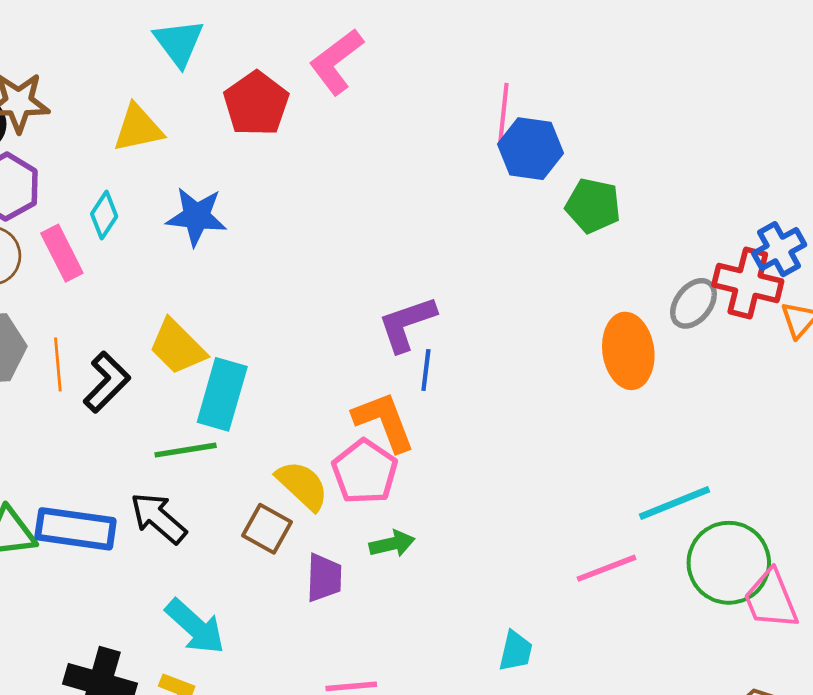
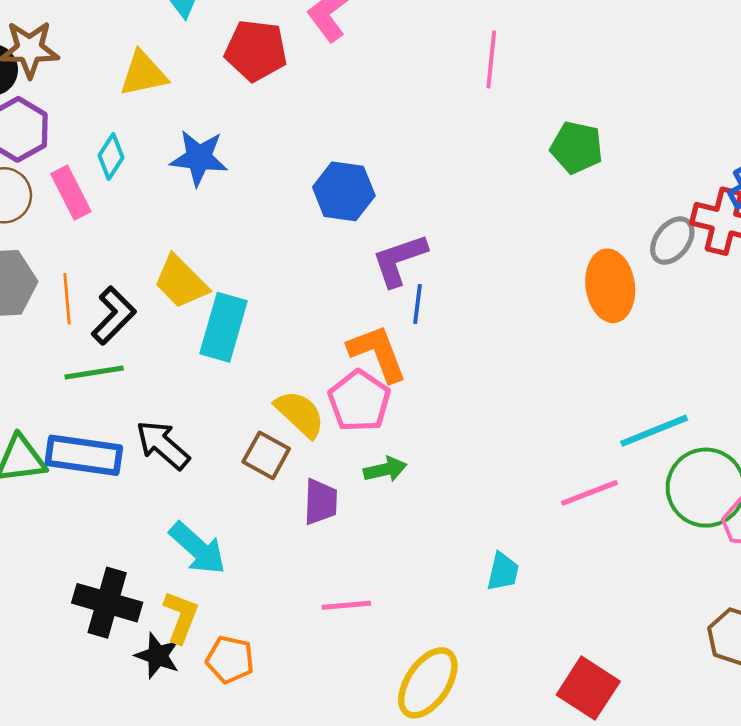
red pentagon: (256, 104) -> (256, 50), turned -30
blue hexagon: (531, 149) -> (344, 191), moved
green line: (186, 450) -> (94, 372), moved

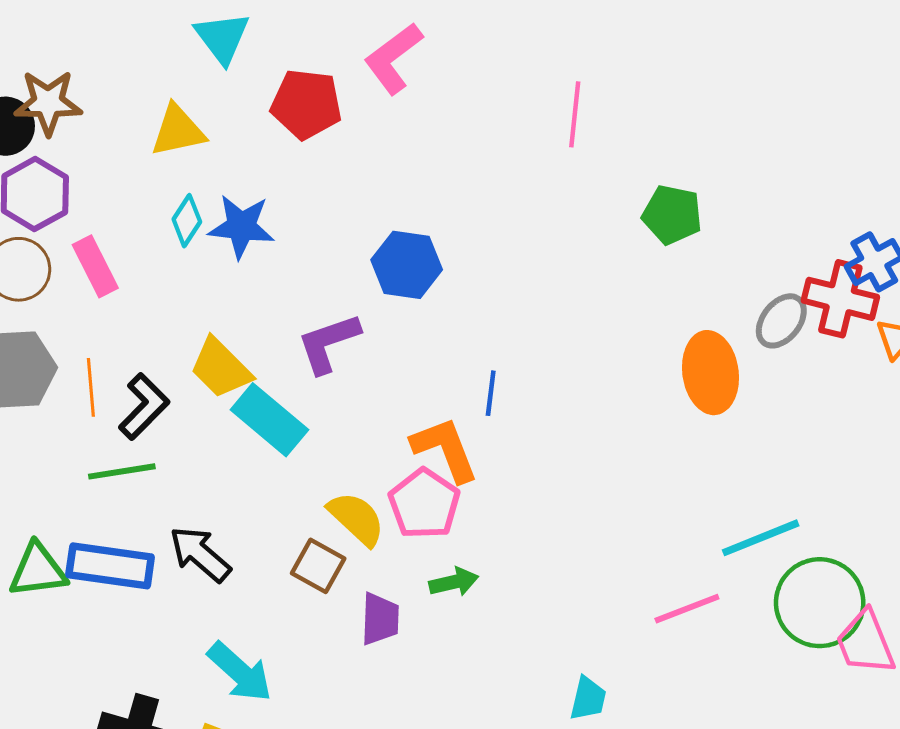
cyan diamond: (111, 156) -> (187, 221), moved
purple L-shape: (399, 260) -> (328, 343), moved
cyan rectangle: (224, 327) -> (269, 420), turned -66

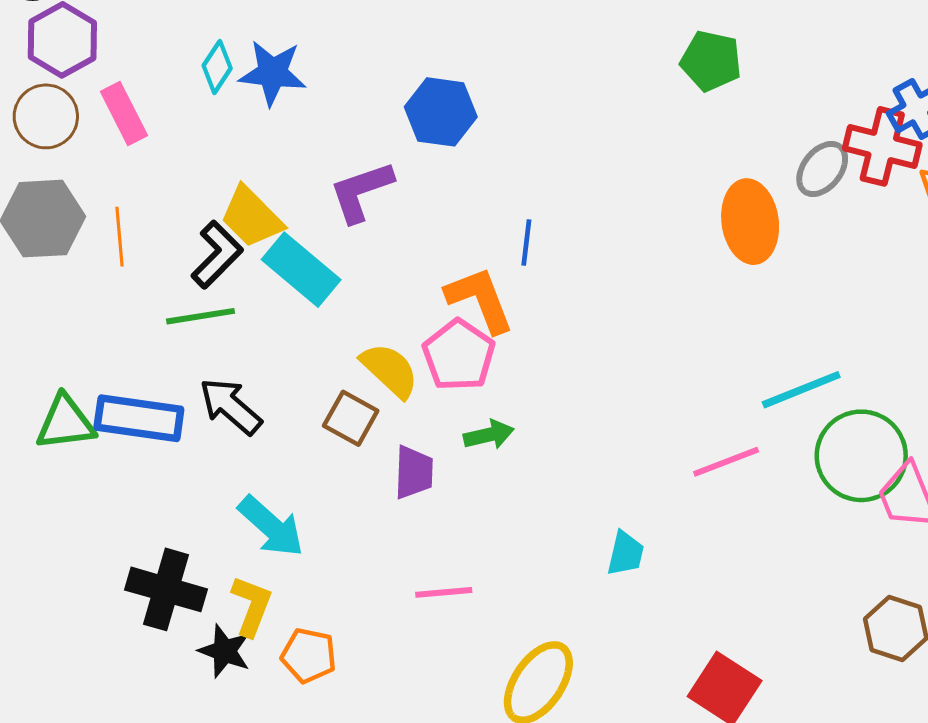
black L-shape: (144, 406) -> (217, 255), moved
green line: (122, 471) -> (201, 316), moved

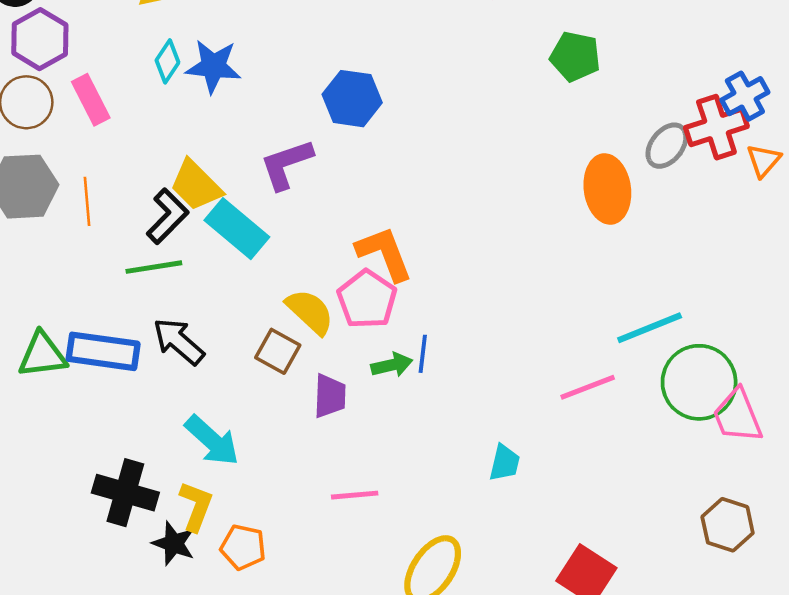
red cross: (882, 146) -> (716, 127), turned -32
blue line: (526, 243) -> (423, 354), moved

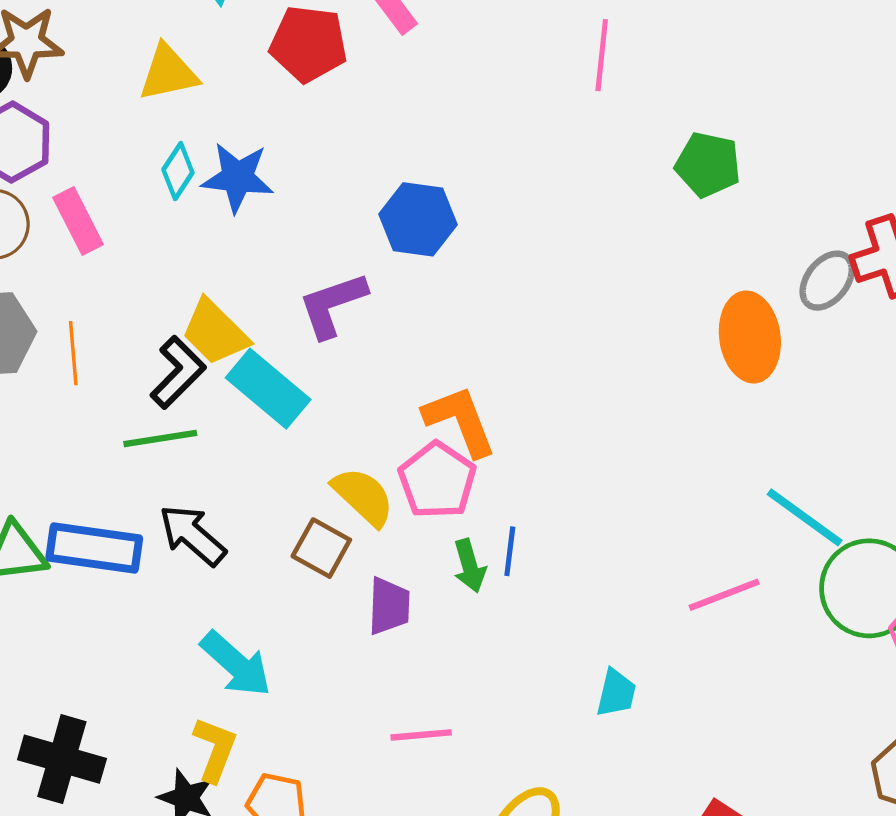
cyan line: (650, 328) -> (805, 517), turned 58
green arrow: (392, 365) -> (470, 566), turned 87
black cross: (125, 493) -> (62, 759), moved

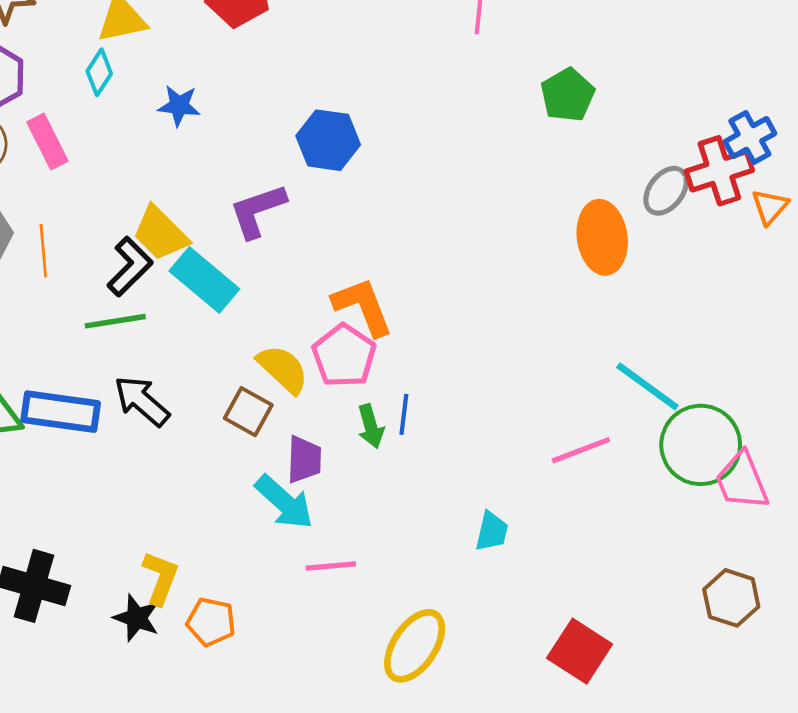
green pentagon: (708, 165) -> (568, 95), turned 30
cyan diamond: (178, 171) -> (99, 72), moved
blue star: (238, 177) -> (179, 106), size x0.7
cyan arrow: (236, 664) -> (284, 502), moved

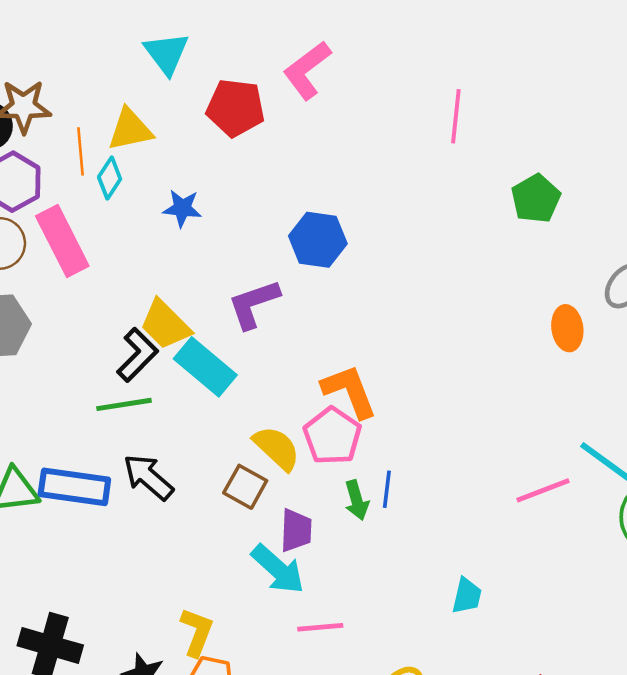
pink rectangle: (47, 142) -> (62, 241), size x1.4
orange ellipse: (602, 237) -> (567, 328), size x0.7
orange line: (43, 251) -> (80, 151), moved
pink line: (581, 450) -> (543, 490), moved
yellow L-shape: (160, 578) -> (197, 632), moved

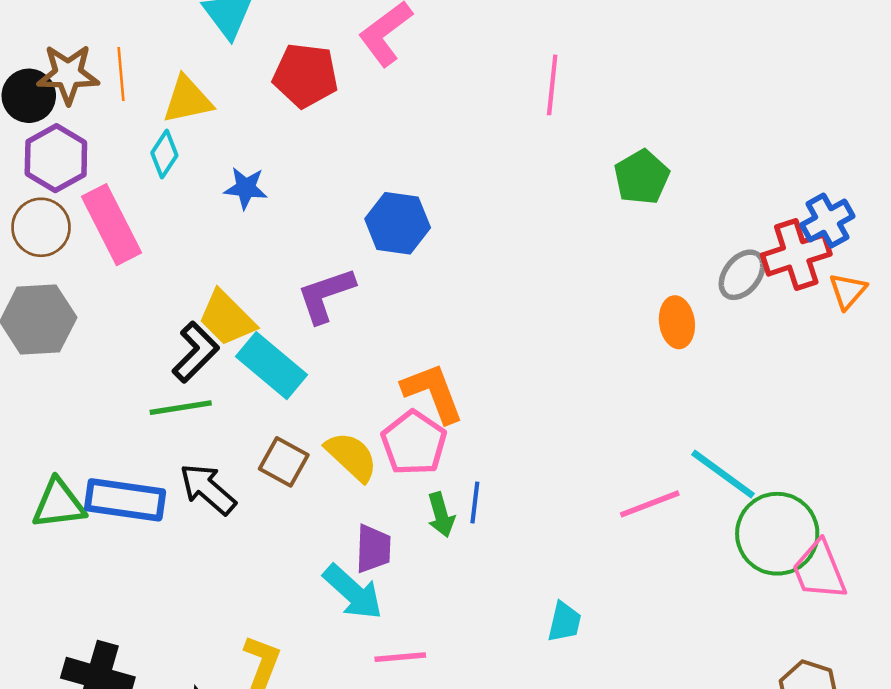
orange line: (80, 151) -> (121, 74), moved
brown square: (245, 487) -> (284, 462), moved

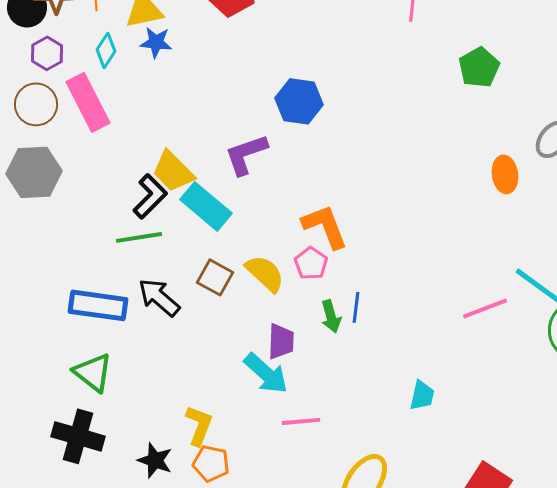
cyan diamond: (164, 154) -> (106, 50), moved
purple hexagon: (56, 158) -> (47, 53), size x0.7
blue star: (246, 188) -> (156, 42), moved
pink pentagon: (414, 443) -> (311, 263), size x0.7
green triangle: (59, 504) -> (93, 372), moved, turned 45

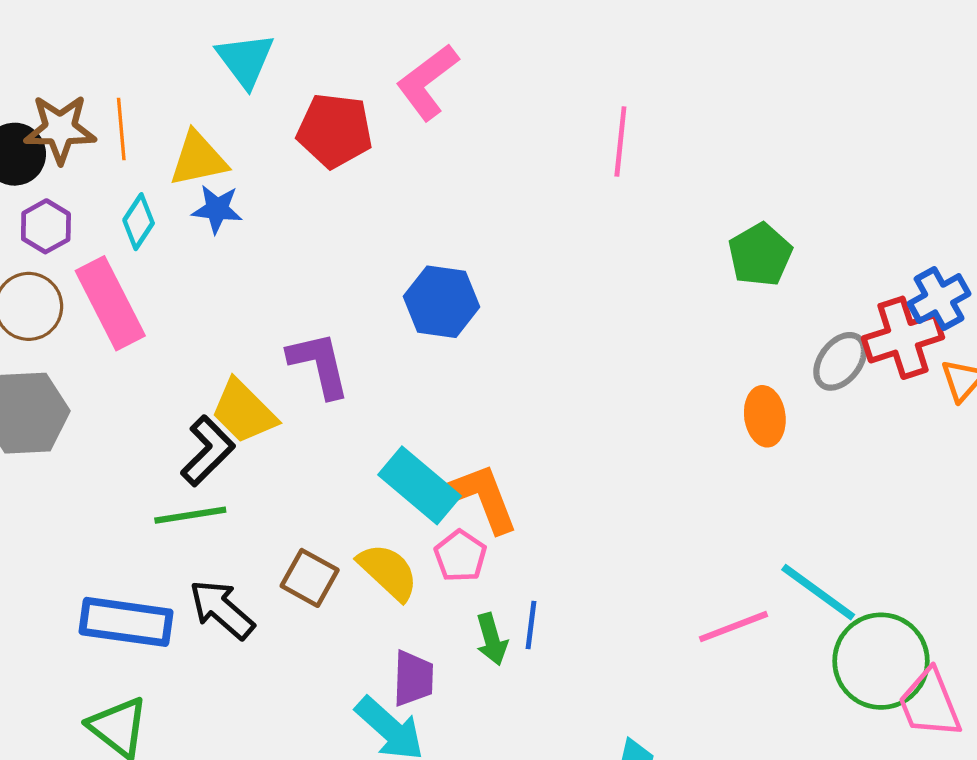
green pentagon: (479, 67) -> (760, 255), moved
purple L-shape: (246, 154) -> (319, 364), moved, turned 96
cyan rectangle: (206, 206) -> (420, 485), moved

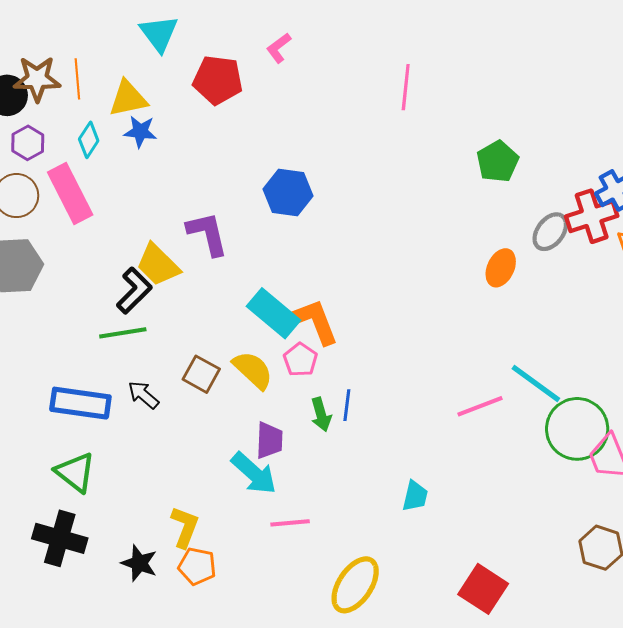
pink L-shape: (427, 82) -> (279, 48), size x0.6
orange ellipse: (765, 416) -> (501, 268), turned 33
black arrow: (222, 609) -> (143, 395), size x0.7

